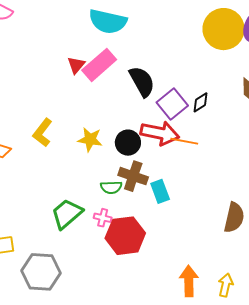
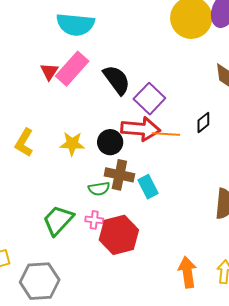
black diamond: (200, 102) -> (203, 122), moved

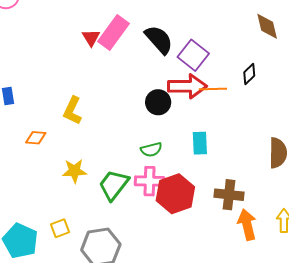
yellow star: (72, 144) -> (74, 171), moved
brown cross: (119, 175) -> (229, 195), moved
cyan rectangle: (148, 187) -> (200, 143), turned 30
pink cross: (94, 220) -> (149, 181), size x1.6

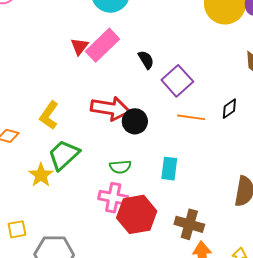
black semicircle: (159, 40) -> (146, 60), size x0.6
red arrow: (187, 86) -> (110, 108), moved
yellow star: (74, 171) -> (41, 175), turned 30
green trapezoid: (114, 185) -> (64, 155), moved

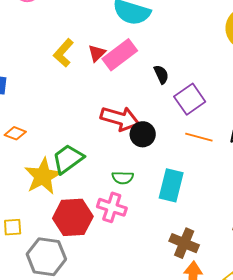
yellow L-shape: (49, 115) -> (63, 53), moved
cyan rectangle: (169, 169) -> (171, 185), size x1.4
yellow star: (41, 175) -> (43, 176), size x1.5
red hexagon: (137, 214) -> (73, 217), moved

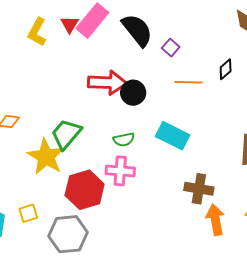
black semicircle: (161, 74) -> (137, 30), size x1.8
purple square: (190, 99) -> (171, 48), size x0.6
cyan rectangle: (171, 185) -> (173, 136), turned -64

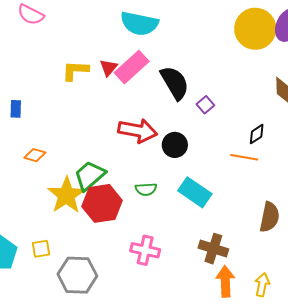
yellow L-shape: (37, 32) -> (75, 71), turned 56
orange line: (188, 82) -> (244, 157), moved
black circle: (133, 93) -> (175, 145), moved
pink cross: (120, 171) -> (145, 250), moved
red hexagon: (85, 190) -> (102, 203), moved

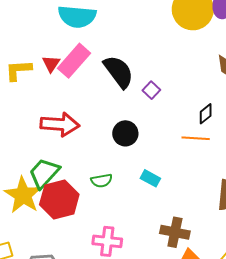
red arrow: (138, 131) -> (60, 124), moved
cyan rectangle: (195, 192) -> (150, 178), size x0.6

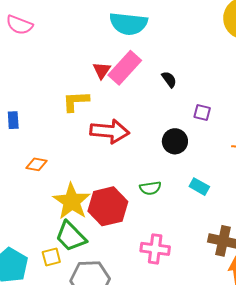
yellow L-shape: (18, 70) -> (76, 101), moved
black semicircle: (119, 72) -> (169, 79), size x0.5
purple square: (151, 90) -> (202, 112), moved, turned -30
green trapezoid: (44, 173) -> (71, 236), moved, turned -88

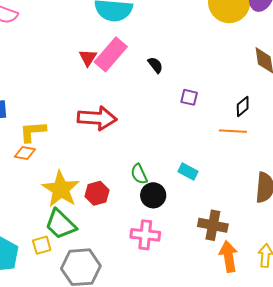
yellow L-shape: (76, 101) -> (33, 132), moved
black circle: (175, 141) -> (153, 195), moved
green semicircle: (150, 188) -> (139, 174), turned 75
red hexagon: (108, 206) -> (97, 193), size x0.6

